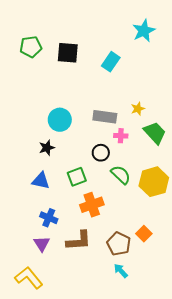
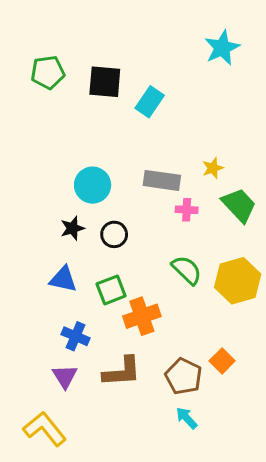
cyan rectangle: (111, 62) -> (150, 102), moved
black circle: (101, 153) -> (114, 234), moved
green square: (77, 177) -> (111, 290), moved

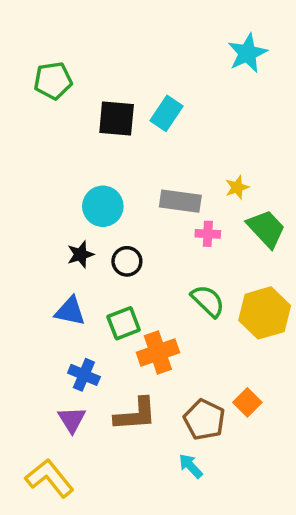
black square: (105, 82) -> (117, 119), moved
cyan arrow: (187, 418) -> (191, 466), moved

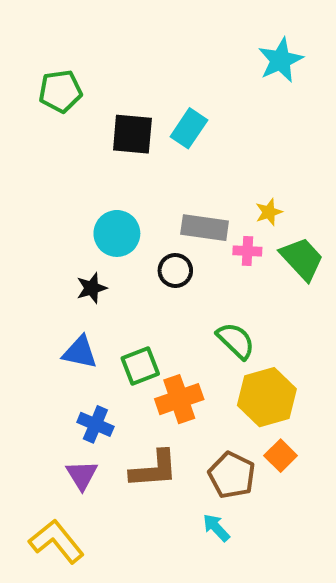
pink cross: (208, 234) -> (247, 251), moved
black circle: (127, 261) -> (175, 270), moved
yellow hexagon: (265, 313) -> (267, 397), moved

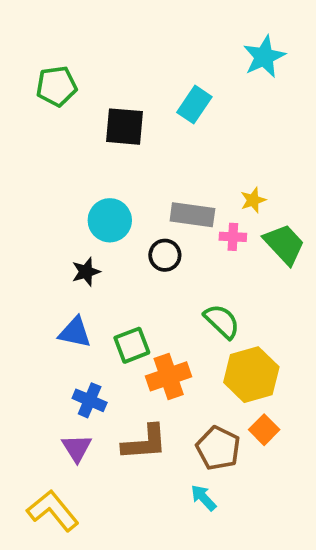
cyan rectangle: (189, 128) -> (194, 105), moved

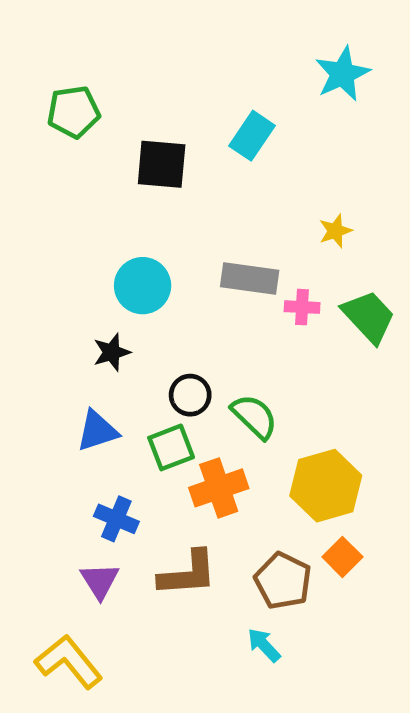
yellow star: (253, 200) -> (335, 231), moved
black circle: (165, 255) -> (190, 395), moved
green semicircle: (222, 321) -> (254, 417), moved
blue triangle: (75, 332) -> (97, 431), turned -30

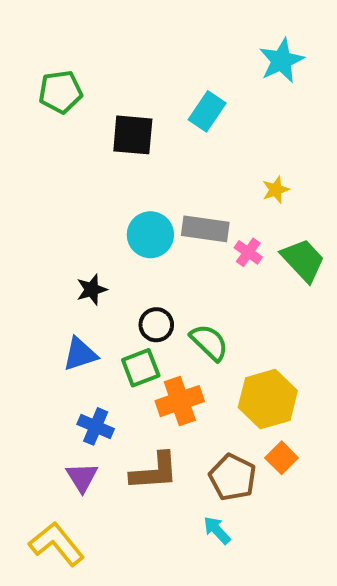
cyan circle: (143, 286) -> (150, 235), moved
pink cross: (302, 307) -> (248, 252), turned 32

